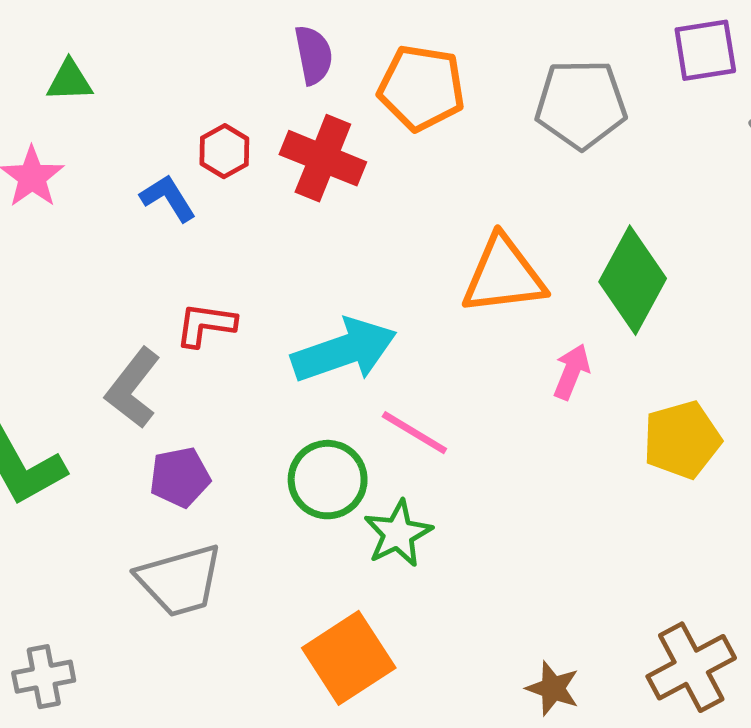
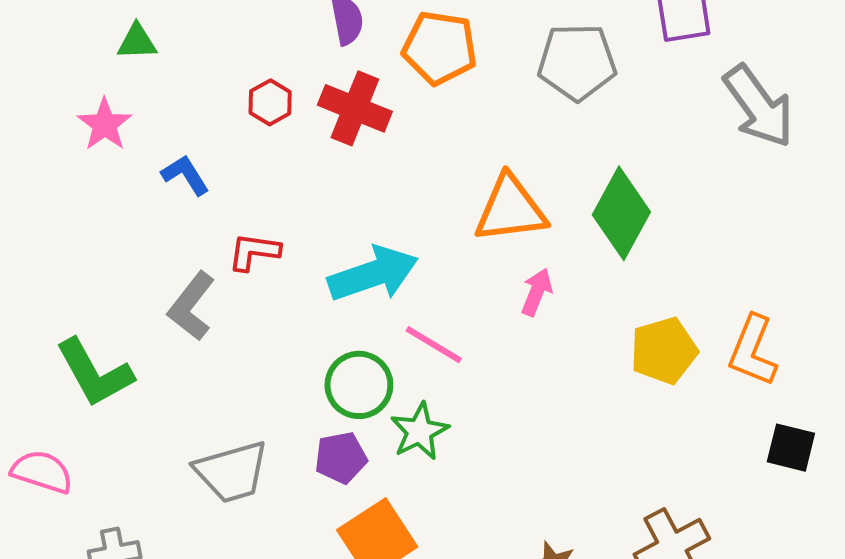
blue L-shape: (168, 198) -> (185, 175), moved
pink arrow: (572, 372) -> (537, 292), moved
purple pentagon: (180, 477) -> (341, 458), moved

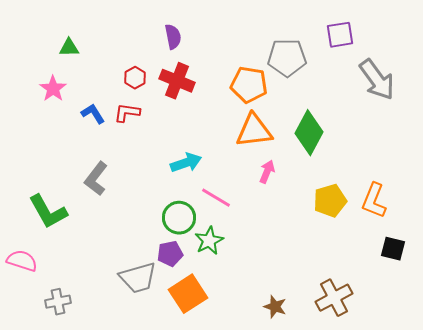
orange pentagon: (440, 48) -> (249, 85), moved
red L-shape: (254, 252) -> (127, 113), moved
cyan arrow: (373, 274) -> (186, 163), size x0.7
gray trapezoid: (232, 472) -> (138, 278), moved

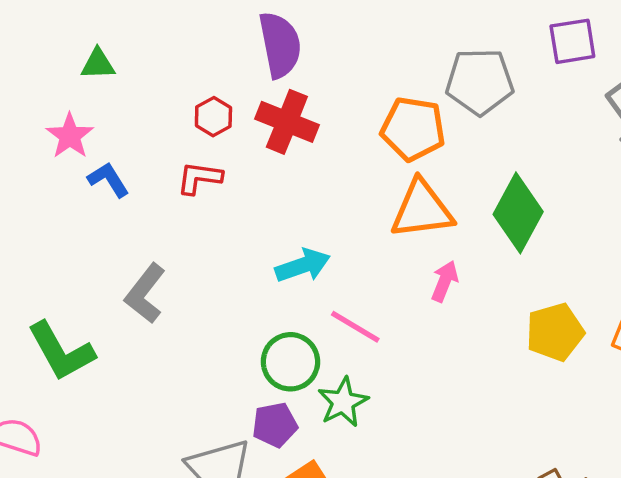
purple semicircle: (173, 37) -> (280, 45), size x1.5
blue L-shape: (93, 114) -> (108, 180), moved

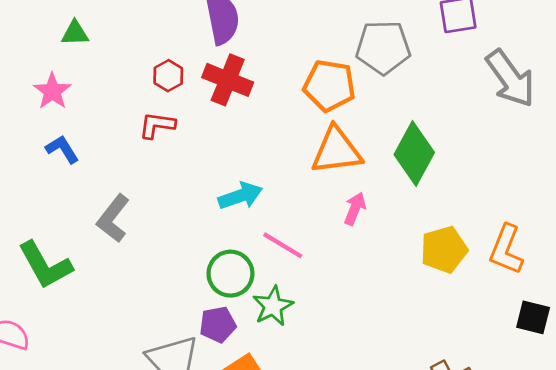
blue L-shape: (108, 180) -> (62, 149), moved

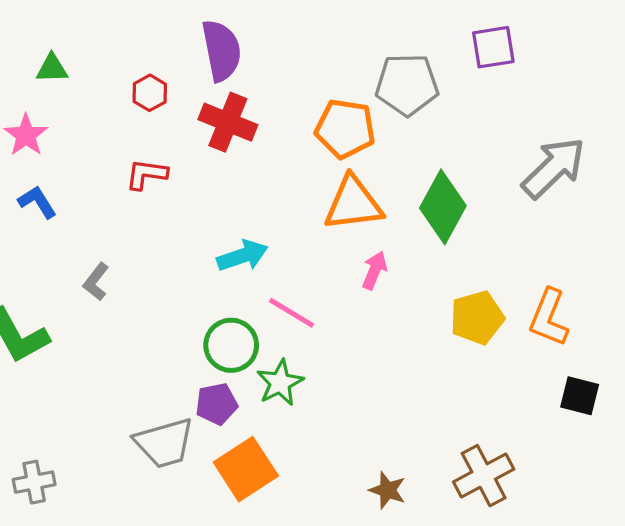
red hexagon: (168, 76) -> (150, 93), moved
gray arrow: (510, 78) -> (554, 168), moved, turned -98
gray L-shape: (113, 218) -> (96, 282), size x0.7

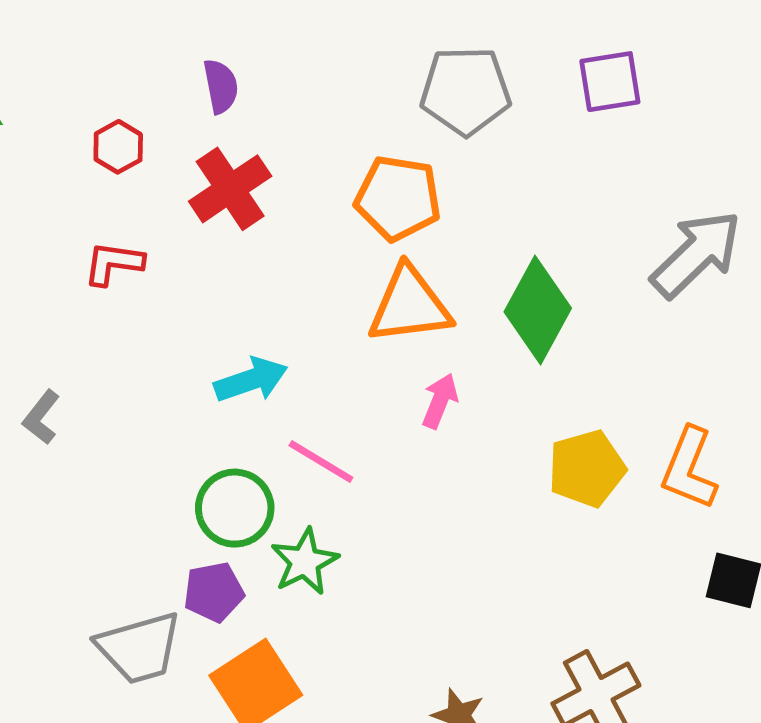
purple semicircle: (221, 50) -> (221, 86), size x0.6
gray pentagon: (407, 85) -> (465, 91), moved
red cross: (228, 122) -> (230, 189), turned 34

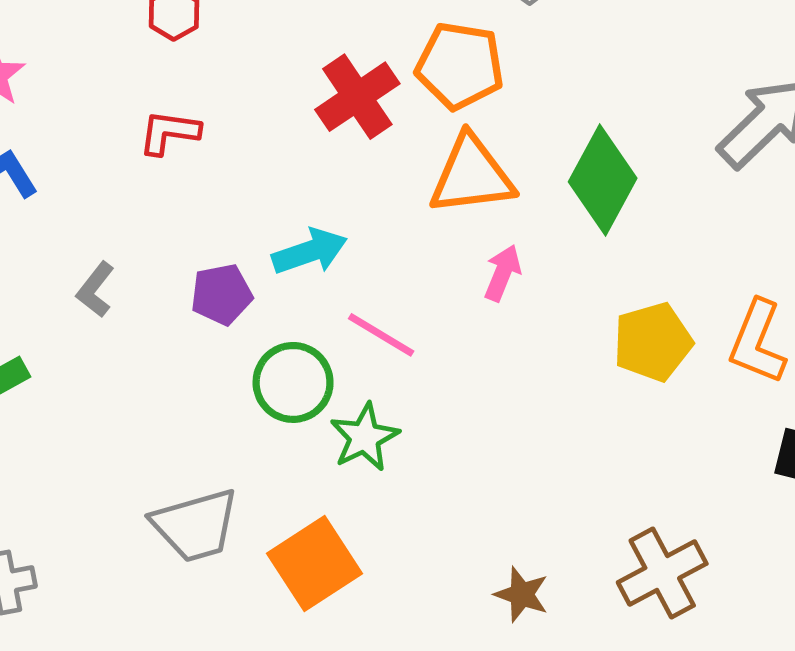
red cross: (230, 189) -> (357, 97), moved
purple pentagon: (214, 592) -> (222, 294), moved

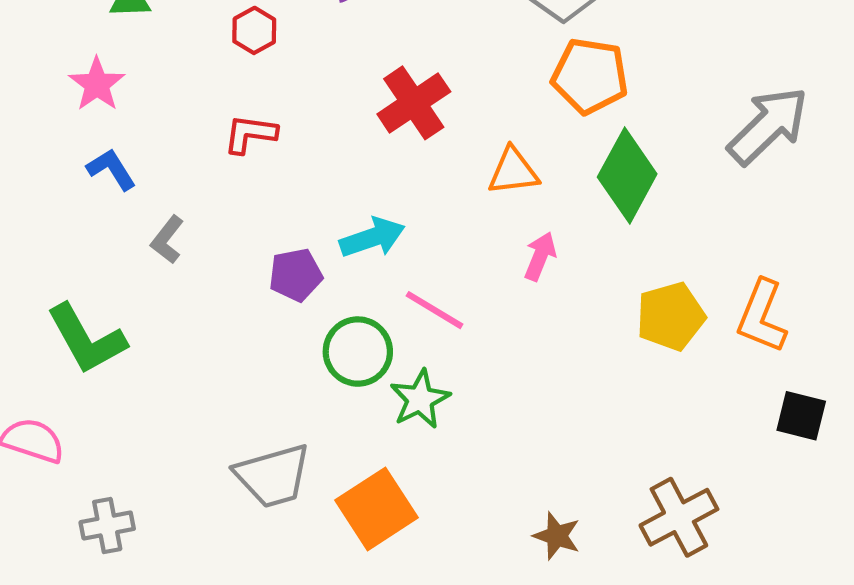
orange pentagon: (460, 66) -> (590, 76), moved
orange triangle: (472, 175) -> (513, 171), size x0.7
gray L-shape: (95, 290) -> (167, 240), moved

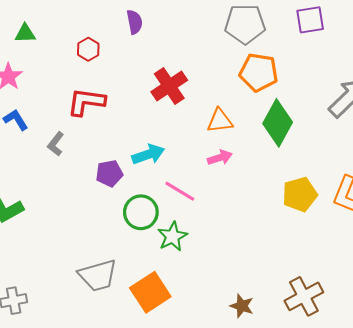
red L-shape: (250, 134) -> (86, 102), size x1.4
gray L-shape: (167, 240) -> (56, 144), moved
pink arrow: (540, 256) -> (220, 158), moved, turned 50

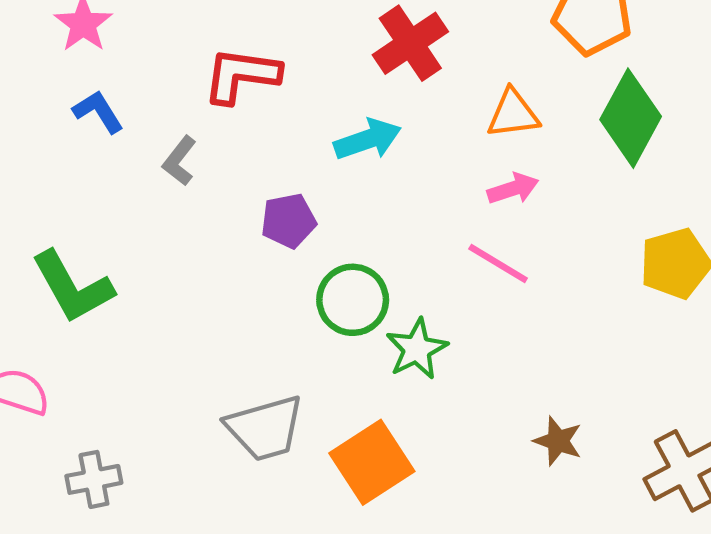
cyan arrow: (148, 154) -> (368, 139), moved
pink line: (180, 191) -> (498, 263), moved
brown star: (242, 306) -> (558, 441), moved

